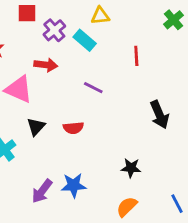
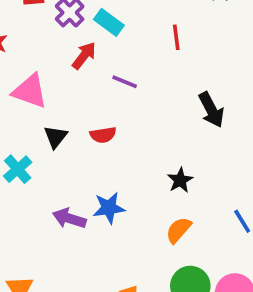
red arrow: (46, 65) -> (84, 56), moved, turned -55
black star: (131, 168) -> (180, 180), turned -30
purple arrow: (42, 191) -> (69, 218), turned 75

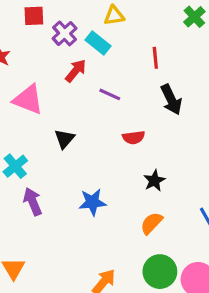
black arrow: (211, 110) -> (171, 100), moved
red semicircle: (103, 135) -> (134, 137), moved
black triangle: (56, 137) -> (64, 139), moved
purple arrow: (69, 218) -> (33, 202), moved, turned 48

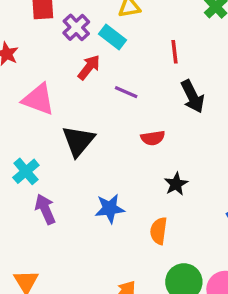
black triangle: (64, 139) -> (78, 141), size x1.5
orange semicircle: (152, 223) -> (159, 231), moved, turned -35

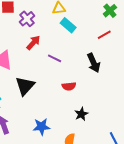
cyan rectangle: (112, 37) -> (68, 25), moved
red line: (174, 52) -> (104, 35), moved, turned 64

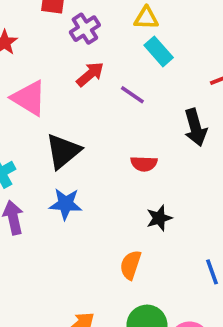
purple line: (55, 58) -> (132, 95), moved
blue star: (42, 127) -> (66, 204), moved

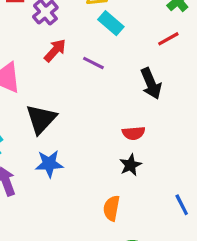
red semicircle: (144, 164) -> (134, 133), moved

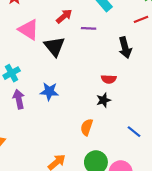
purple line: (93, 63) -> (89, 28), turned -32
black triangle: (41, 119) -> (54, 46), moved, turned -30
blue line: (182, 205) -> (134, 132), turned -32

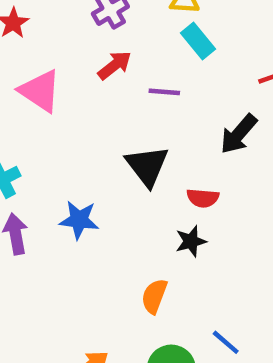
black triangle: (54, 46) -> (147, 166), moved
black arrow: (125, 48) -> (239, 134), turned 54
blue line: (134, 132) -> (226, 342), moved

